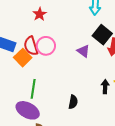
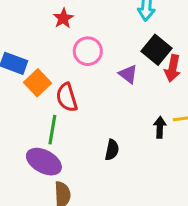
red semicircle: (31, 46) -> (67, 97), moved
pink circle: (46, 46) -> (88, 51), moved

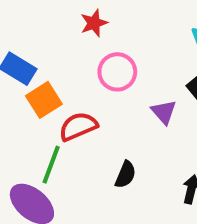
red semicircle: (67, 97) -> (78, 126), turned 72
black semicircle: (112, 150) -> (126, 175), moved

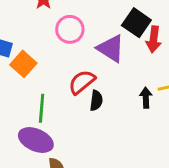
purple triangle: (164, 112) -> (111, 48), size x1.5
red semicircle: (78, 126) -> (82, 82), moved

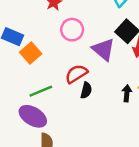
green line: (42, 108) -> (41, 91), turned 55

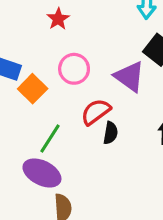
pink circle: (72, 30) -> (74, 69), moved
green line: (41, 91) -> (50, 139), turned -30

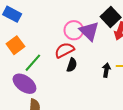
pink circle: (74, 69) -> (74, 30), moved
orange square: (33, 89) -> (15, 45), moved

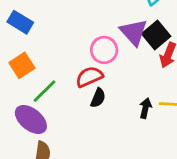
purple triangle: (89, 31) -> (134, 32), moved

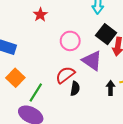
purple triangle: (134, 32) -> (92, 61), moved
pink circle: (104, 50) -> (70, 41), moved

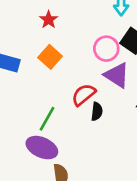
pink circle: (70, 41) -> (106, 49), moved
orange square: (15, 78) -> (50, 57), moved

